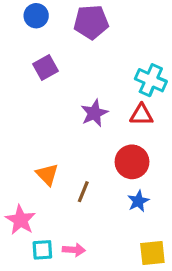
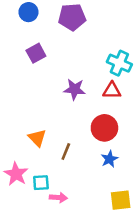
purple star: (94, 113) -> (75, 89), turned 30
cyan square: (42, 250) -> (41, 183), moved

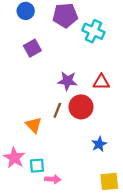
cyan cross: (119, 63) -> (93, 31), moved
red circle: (104, 128) -> (81, 107), moved
brown line: (66, 152) -> (57, 110), moved

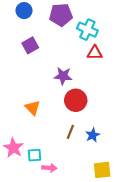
red triangle: (101, 82) -> (95, 53), moved
brown line: (57, 110) -> (70, 132), moved
orange triangle: (34, 125) -> (32, 108), moved

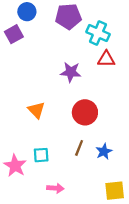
purple square: (30, 45) -> (14, 34), moved
purple star: (63, 76) -> (71, 72), moved
orange triangle: (32, 108) -> (36, 110), moved
cyan square: (35, 155) -> (41, 155), moved

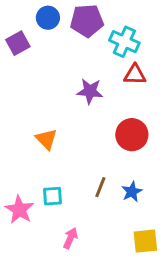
blue circle: (27, 12) -> (48, 18), moved
red circle: (85, 112) -> (132, 135), moved
pink arrow: (55, 188) -> (70, 238), turned -70

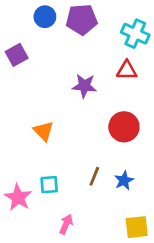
cyan cross: (124, 42) -> (135, 34), moved
purple square: (18, 43) -> (17, 55), moved

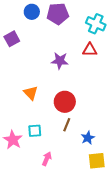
red circle: (124, 127) -> (65, 102), moved
blue star: (124, 180) -> (88, 138), moved

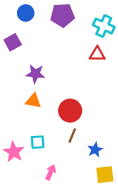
blue circle: (32, 12) -> (26, 13), moved
purple star: (60, 61) -> (35, 74), moved
orange triangle: (31, 93) -> (33, 101), turned -35

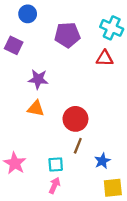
purple pentagon: (63, 15) -> (67, 35), moved
purple square: (13, 42) -> (14, 45), turned -35
cyan square: (38, 142) -> (56, 164), moved

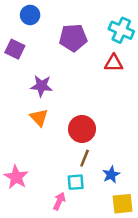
orange triangle: (36, 108) -> (39, 118), turned 36
cyan square: (56, 164) -> (76, 182), moved

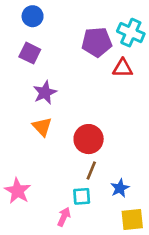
purple pentagon: (73, 38) -> (97, 42), moved
purple square: (15, 49) -> (30, 53), moved
purple star: (41, 86) -> (45, 93), turned -30

